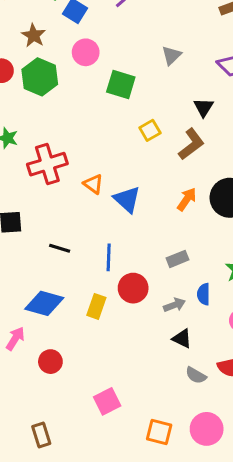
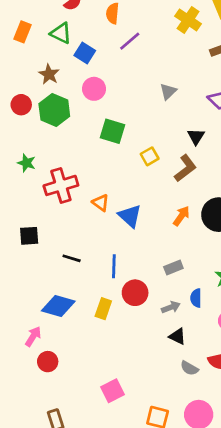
green square: (121, 84) -> (113, 131), moved
red circle: (50, 362) -> (48, 362), moved

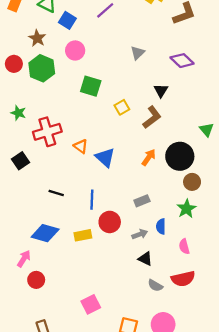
black square: (29, 236) -> (21, 161), moved, turned -30
yellow rectangle: (103, 309) -> (83, 235), turned 60

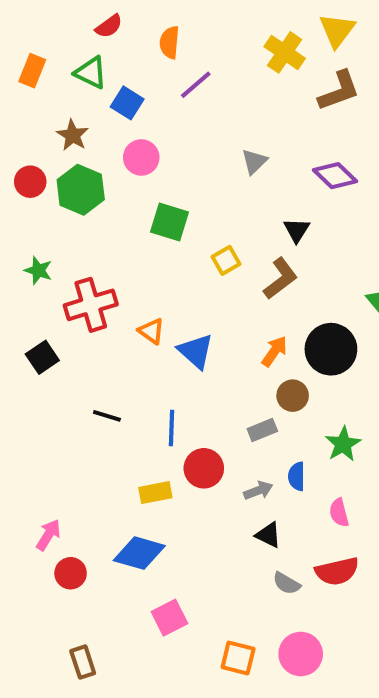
brown circle: (192, 182) -> (293, 396), moved
blue diamond: (45, 233) -> (139, 553), moved

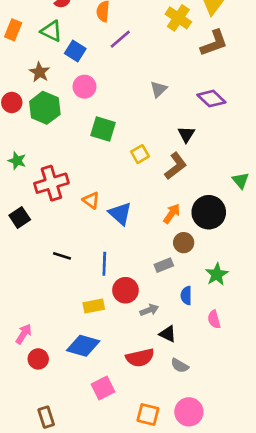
gray arrow: (258, 490) -> (149, 310), moved
red semicircle: (337, 571) -> (140, 358), moved

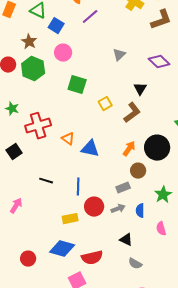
blue triangle: (120, 214) -> (90, 149), turned -30
gray arrow: (149, 310) -> (118, 209), moved
pink arrow: (24, 334) -> (16, 206), moved
red semicircle: (140, 358) -> (92, 258), moved

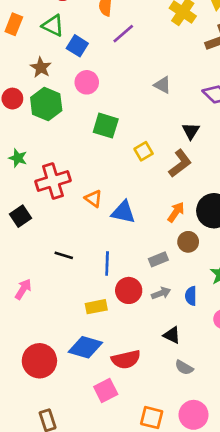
gray triangle: (119, 55) -> (162, 85), turned -48
gray rectangle: (123, 188) -> (158, 259), moved
red circle: (28, 259) -> (39, 361), size x1.6

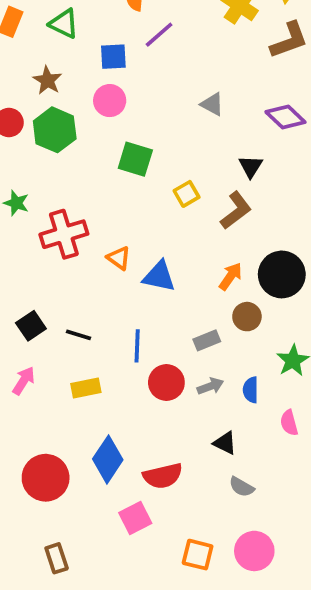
blue square: (77, 46) -> (113, 57), moved, turned -35
black square: (21, 216) -> (31, 326), moved
yellow rectangle: (96, 307) -> (86, 388), moved
blue diamond: (85, 347) -> (108, 459), turned -72

